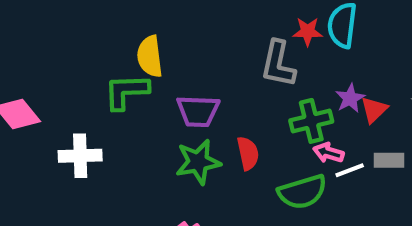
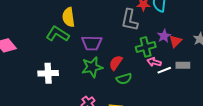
green L-shape: (126, 92) -> (58, 34), turned 35
red semicircle: (248, 153) -> (116, 63), turned -133
white cross: (80, 156) -> (48, 73), moved
green semicircle: (302, 192) -> (124, 79), moved, size x0.7

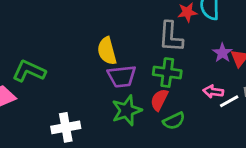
yellow semicircle: (68, 17) -> (107, 51), moved
green L-shape: (58, 34) -> (29, 71), moved
green cross: (146, 47) -> (167, 73), moved, turned 30

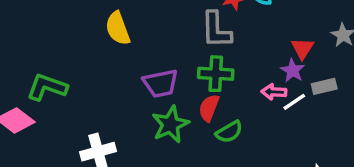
yellow semicircle: (107, 51) -> (118, 28), moved
purple star: (222, 53) -> (293, 71), moved

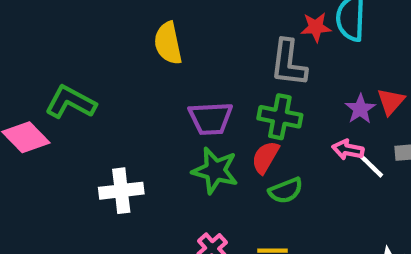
purple star: (293, 71) -> (360, 109), moved
white line: (294, 102) -> (371, 166), turned 70
green star: (170, 124) -> (215, 170), turned 30

